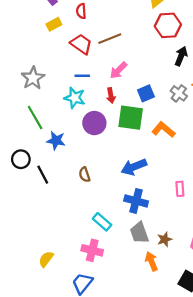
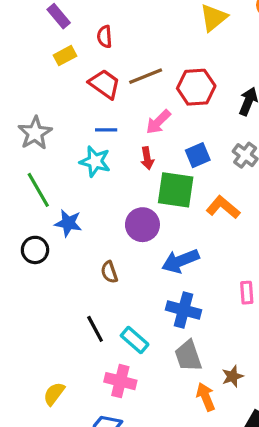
red hexagon: (168, 25) -> (196, 87), moved
purple circle: (94, 123) -> (142, 225), moved
black circle: (21, 159) -> (35, 250), moved
black line: (43, 175) -> (95, 329), moved
brown star: (165, 239) -> (233, 376), moved

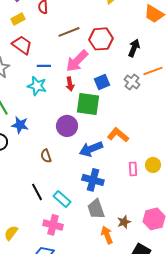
red trapezoid: (105, 84) -> (22, 45), moved
pink arrow: (158, 122) -> (77, 61), size x1.4
orange L-shape: (223, 207) -> (118, 135), moved

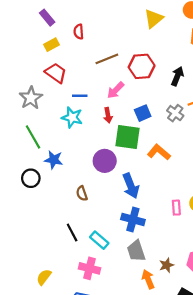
pink arrow: (77, 61) -> (116, 90), size x0.7
orange L-shape: (118, 135) -> (159, 152), moved
blue arrow: (91, 149) -> (131, 186), turned -90

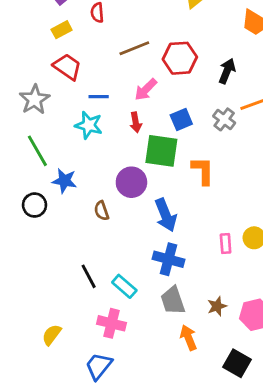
orange L-shape: (159, 152) -> (203, 171), turned 50
brown semicircle: (82, 193) -> (102, 211), moved
brown star: (167, 265) -> (217, 306), moved

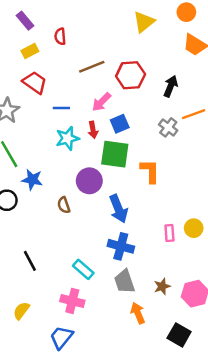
blue square: (181, 119) -> (120, 124), moved
cyan star: (89, 125) -> (67, 138), moved, turned -30
black line: (89, 276) -> (30, 261), moved

